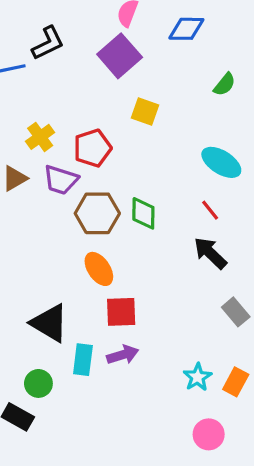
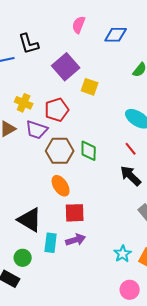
black L-shape: (48, 43) -> (29, 44), turned 100
purple square: (120, 56) -> (66, 67), moved
yellow cross: (40, 137) -> (24, 103), turned -30

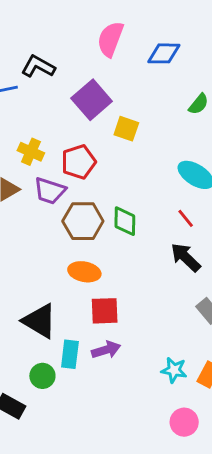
pink semicircle: (79, 25) -> (110, 39), size x1.4
black L-shape: (29, 44) -> (38, 66), turned 135
orange ellipse: (61, 186) -> (84, 272), turned -45
cyan star: (123, 254) -> (174, 370), turned -30
green circle: (23, 258) -> (42, 376), moved

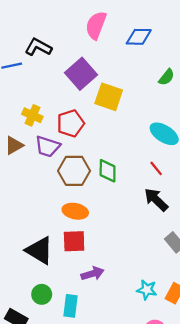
yellow square: (126, 129) -> (109, 97), size x1.4
red square: (105, 311) -> (74, 241), moved
cyan rectangle: (70, 354) -> (71, 306), moved

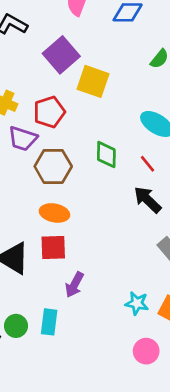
green diamond: (108, 171) -> (106, 155), moved
purple arrow: (93, 274) -> (74, 285), turned 135
green circle: (42, 294) -> (16, 326), moved

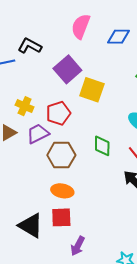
purple trapezoid: (23, 139) -> (38, 134), turned 135

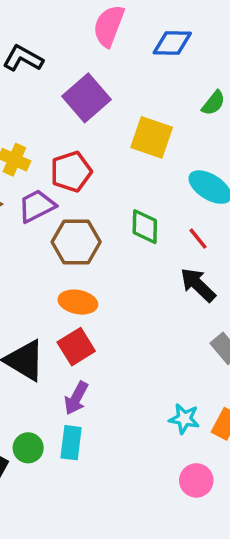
yellow square: (92, 90) -> (152, 137), moved
red square: (61, 217) -> (76, 347), turned -30
purple arrow: (78, 246) -> (76, 398), moved

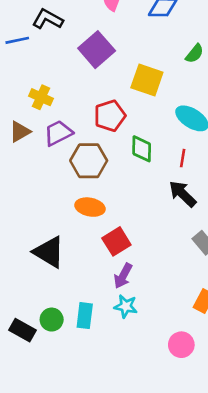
red pentagon: (71, 172) -> (110, 116), moved
red line: (198, 239) -> (183, 158), turned 48
red square: (76, 347) -> (116, 241), moved
purple arrow: (76, 398) -> (123, 276), moved
cyan star: (184, 419) -> (126, 306), moved

